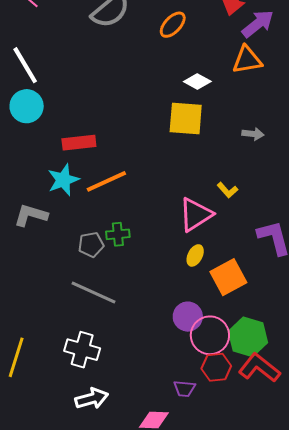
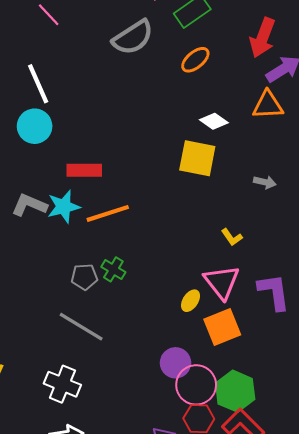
pink triangle: (196, 214) -> (222, 282), moved, turned -42
gray L-shape: (31, 215) -> (29, 205), moved
green cross: (118, 234) -> (113, 269), turned 30

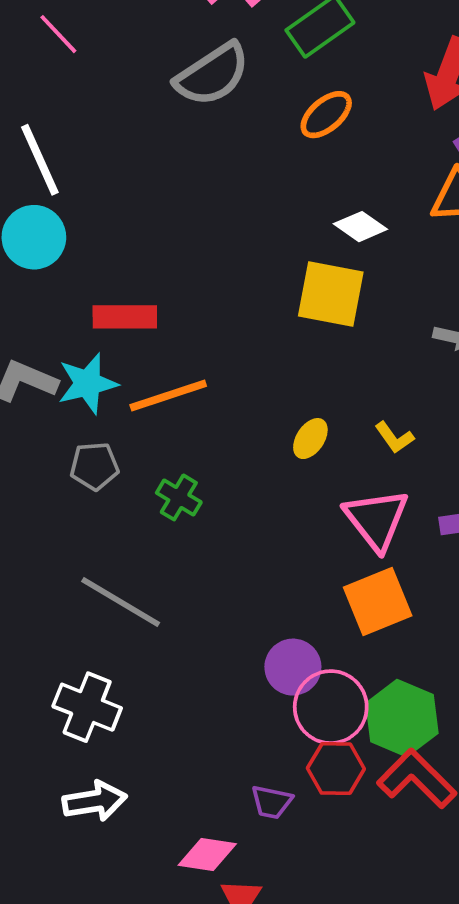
gray pentagon: (84, 277) -> (94, 466), moved
yellow ellipse: (190, 301) -> (310, 439), moved

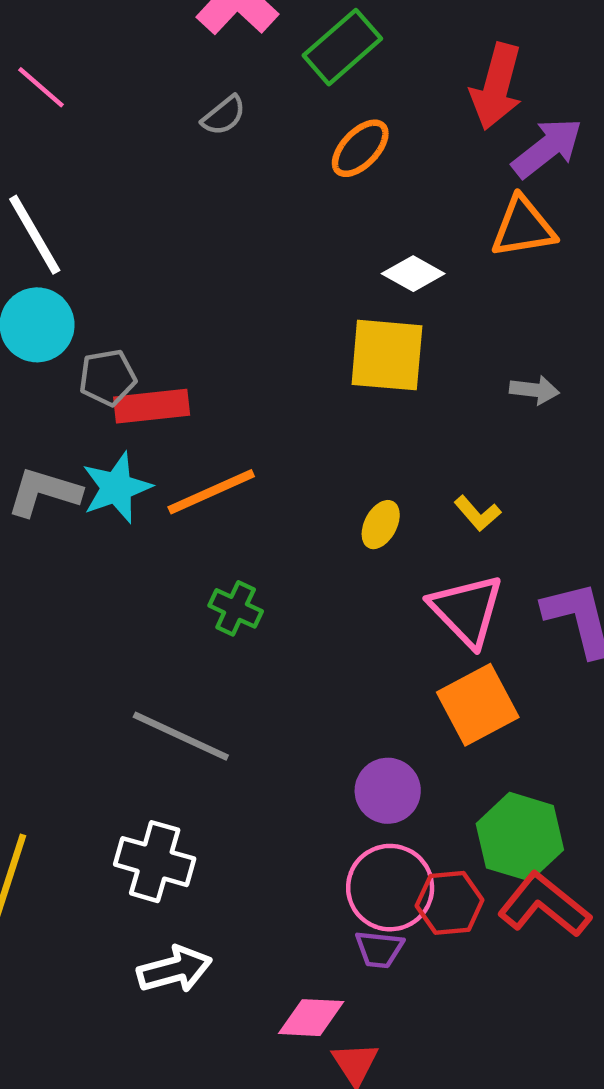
gray semicircle: (212, 74) -> (224, 116), size x0.5
gray pentagon: (94, 466) -> (108, 378), moved
pink circle: (331, 707) -> (390, 888), moved

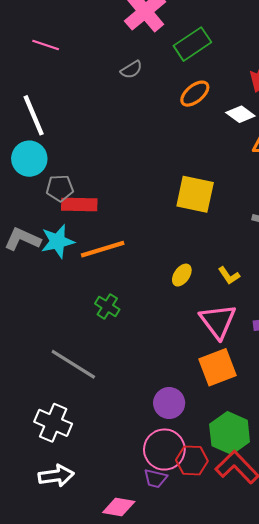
pink line: (41, 87) -> (46, 45), turned -30
white diamond: (413, 274) -> (240, 114), moved

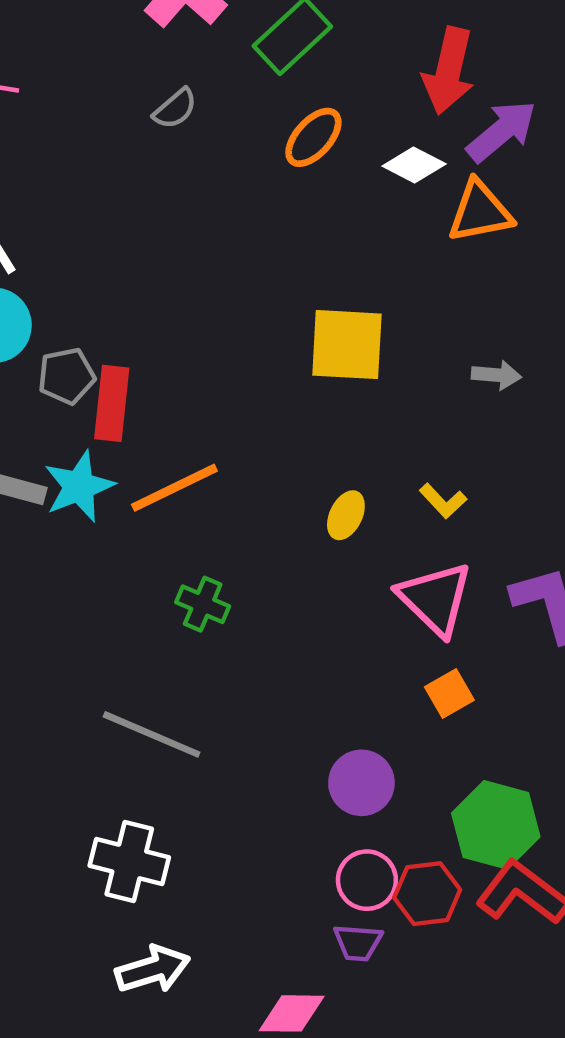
red rectangle: (79, 204) -> (112, 403), turned -76
orange square: (217, 367) -> (449, 694), size x0.6
pink circle: (164, 450) -> (367, 880), size x0.7

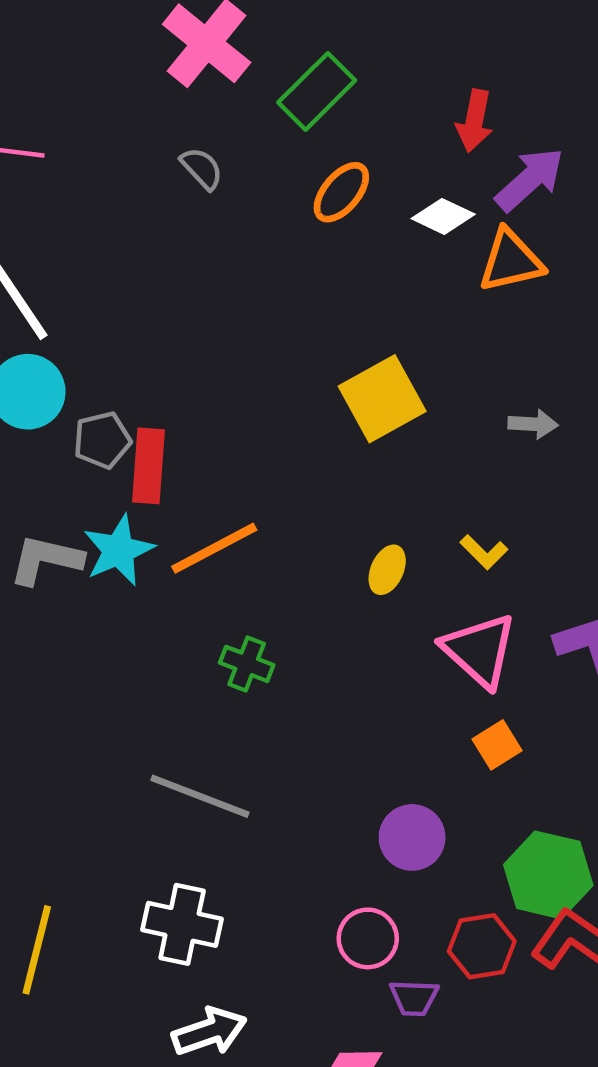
red arrow: (449, 71) -> (475, 121), size x0.7
gray semicircle: (175, 109) -> (202, 168), turned -90
yellow square: (347, 345) -> (382, 399), turned -30
pink circle: (367, 880) -> (368, 938), moved

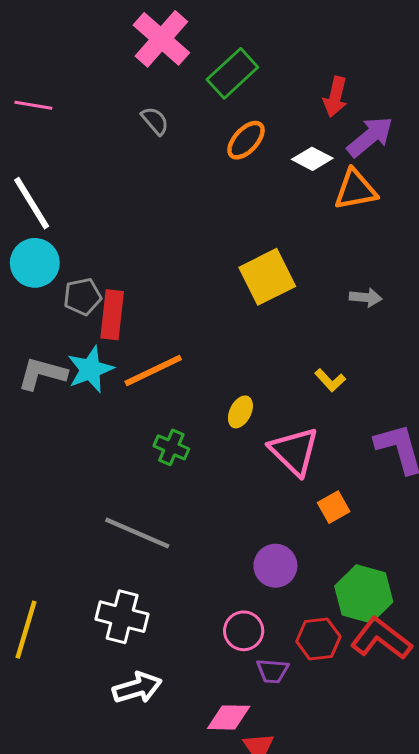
yellow ellipse: (387, 570) -> (240, 412), moved
pink triangle: (479, 650) -> (294, 451), moved

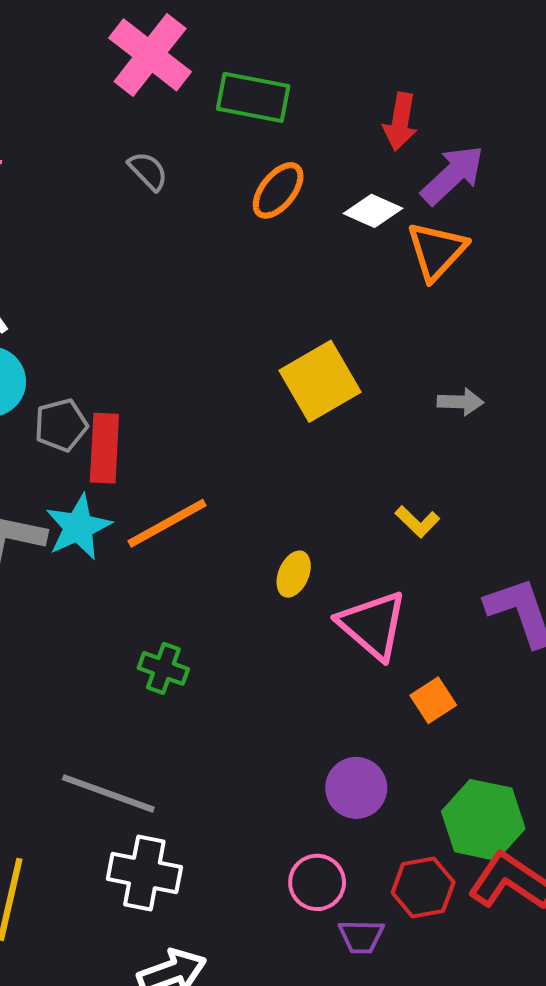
green rectangle: (232, 73) -> (253, 97), turned 57
orange triangle: (355, 190) -> (437, 251), turned -33
green cross: (171, 447) -> (163, 668), moved
gray line: (137, 533) -> (108, 793), moved

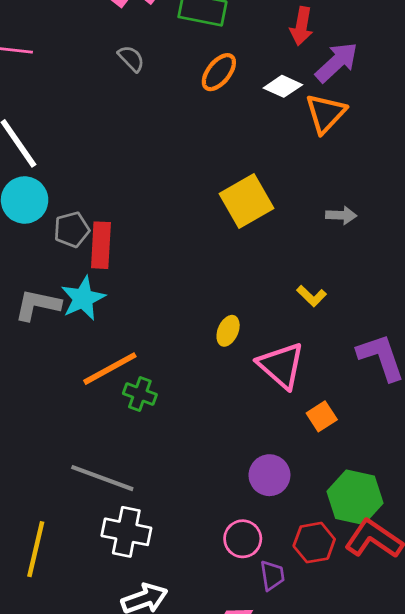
orange line: (167, 523) -> (110, 369), moved
purple trapezoid: (361, 936) -> (272, 575), turned -100

